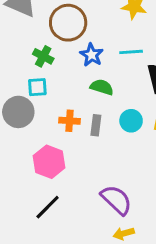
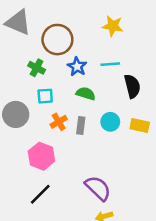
cyan square: (37, 87) -> (45, 96), moved
orange cross: (70, 121) -> (59, 122), turned -35

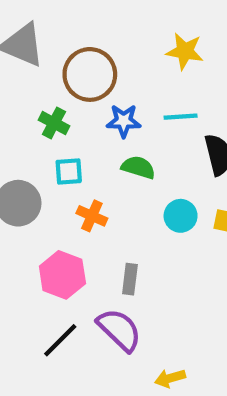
blue star: (77, 67) -> (124, 121), turned -30
orange cross: (59, 122) -> (92, 216), turned -35
gray rectangle: (81, 125) -> (130, 279), moved
purple semicircle: (98, 188) -> (119, 330), moved

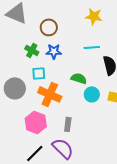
brown circle: (90, 74) -> (49, 27), size x0.7
blue star: (124, 121) -> (54, 51), moved
green semicircle: (138, 167) -> (79, 78), moved
orange cross: (92, 216) -> (50, 94), size x1.6

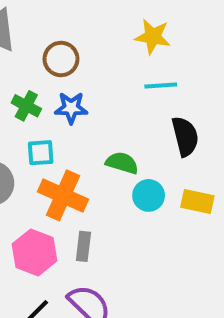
cyan line: (92, 47) -> (161, 85), moved
gray rectangle: (68, 124) -> (83, 246), moved

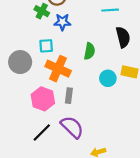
green cross: (26, 106) -> (42, 11), moved
green semicircle: (122, 163) -> (89, 51), turned 84
cyan circle: (149, 195) -> (108, 78), moved

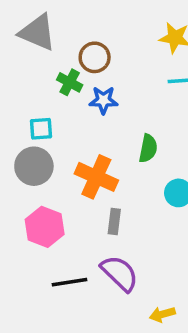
cyan square: (46, 46) -> (41, 129), moved
pink hexagon: (43, 99) -> (45, 227), moved
black line: (42, 132) -> (70, 282), turned 36

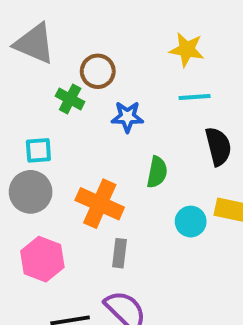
blue star: (103, 100) -> (127, 117), moved

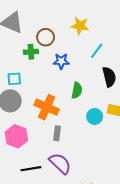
yellow star: (187, 50) -> (80, 26), moved
cyan line: (195, 97) -> (97, 51), turned -49
green cross: (70, 99) -> (31, 52), turned -32

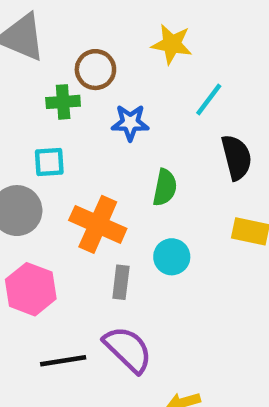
cyan square: (14, 79) -> (49, 162), moved
cyan circle: (95, 116) -> (172, 257), moved

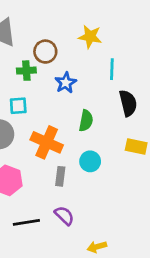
cyan line: (209, 100) -> (112, 69), turned -35
blue star: (130, 123) -> (66, 83), turned -30
purple semicircle: (128, 349) -> (64, 216), size x0.7

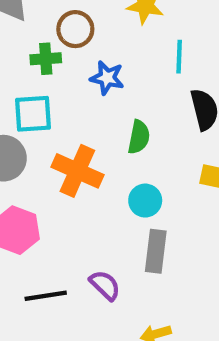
blue star: (66, 83) -> (107, 78), turned -30
cyan square: (18, 106) -> (33, 114), size x1.4
gray rectangle: (60, 176) -> (156, 251), moved, size x1.4

